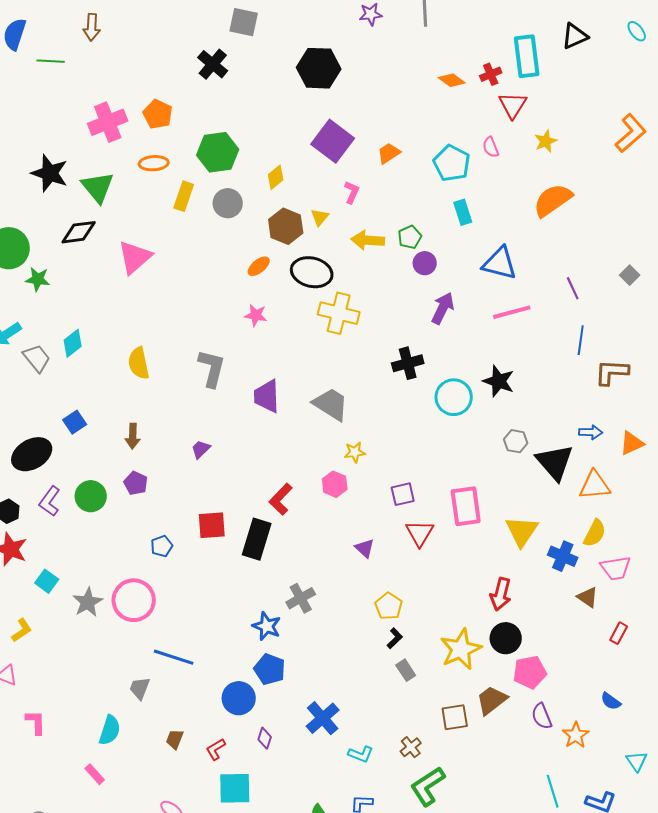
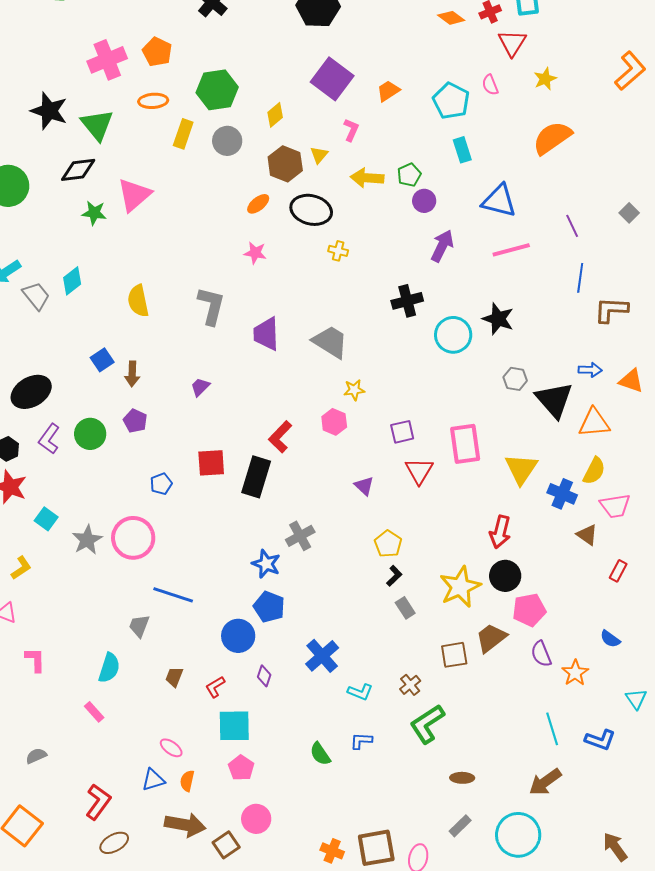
green star: (38, 279) -> (94, 213), moved
yellow cross: (339, 313) -> (338, 251), size x0.5
blue square: (75, 422) -> (102, 360), moved
orange triangle: (632, 443) -> (631, 381), turned 44

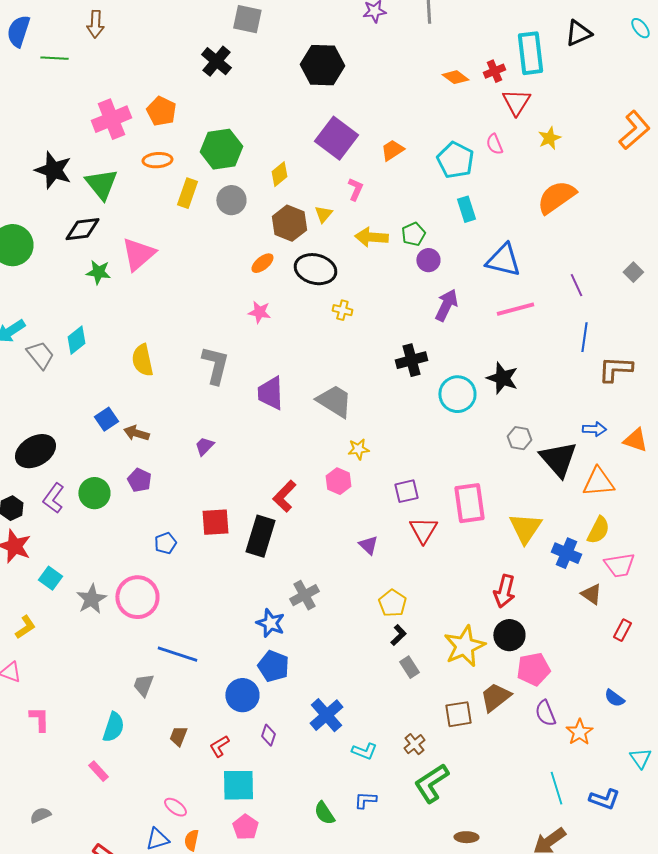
brown arrow: (132, 374) -> (136, 433), turned 105

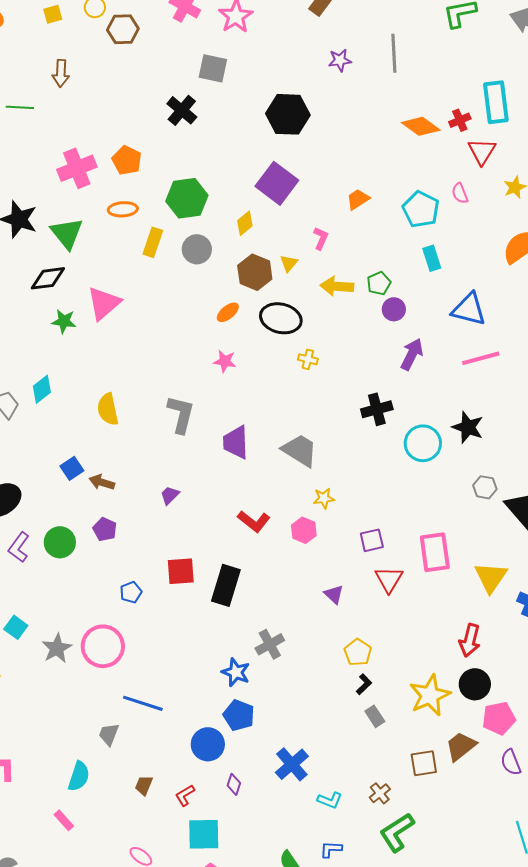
orange diamond: (455, 77) -> (421, 126), size x1.4
purple square: (336, 138) -> (277, 183), moved
red L-shape: (284, 496) -> (254, 521), moved, turned -96

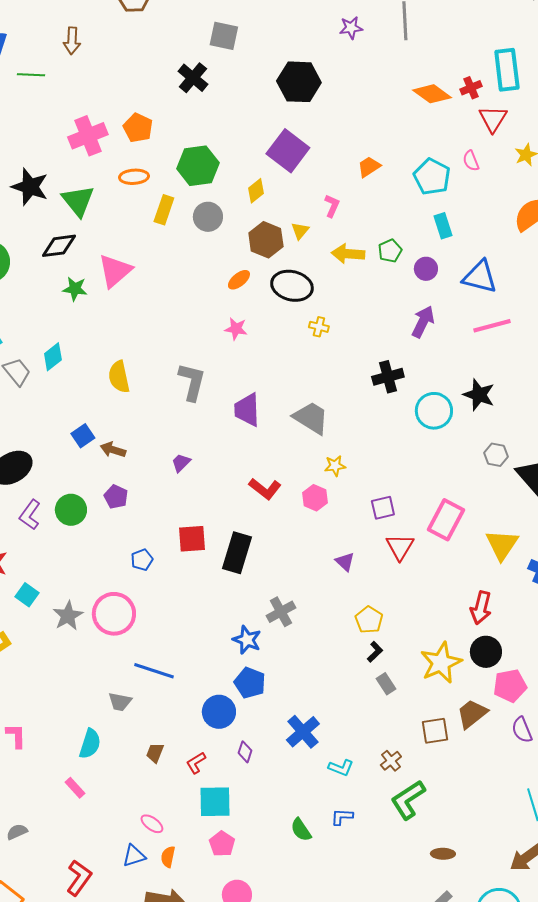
purple circle: (394, 309) -> (426, 269), moved
pink rectangle: (435, 552) -> (446, 520), turned 36
gray trapezoid: (109, 734) -> (120, 702), turned -100

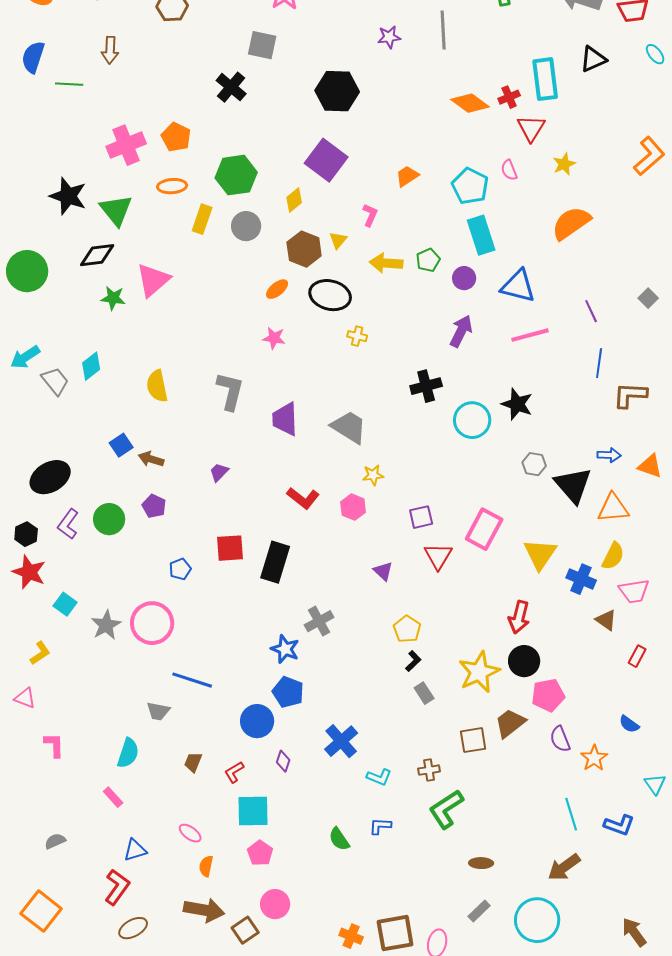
cyan rectangle: (443, 226) -> (481, 235), size x1.5
brown cross: (391, 761) -> (429, 770), turned 30
blue triangle: (134, 856) -> (135, 850), moved

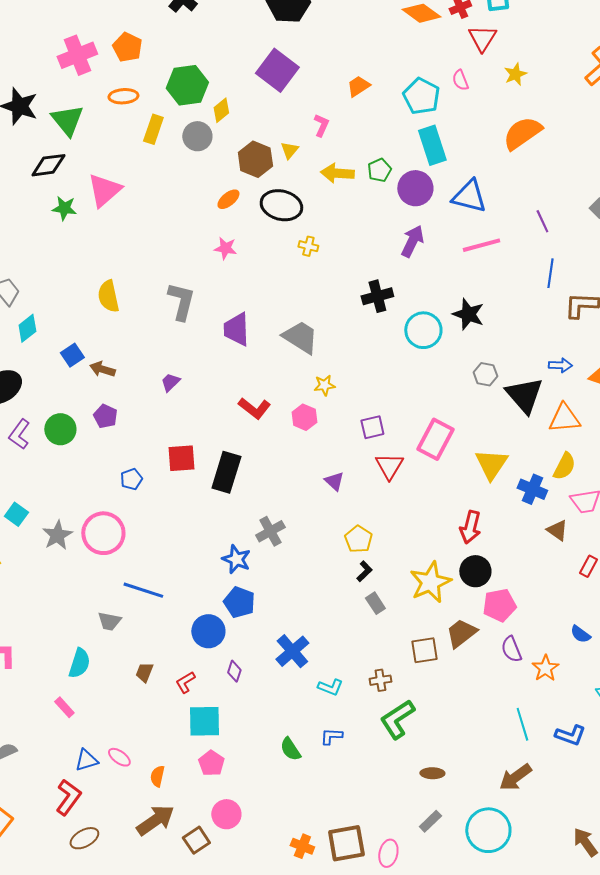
yellow diamond: (294, 200) -> (221, 110), moved
purple circle: (464, 278) -> (415, 188), size x1.5
cyan diamond: (91, 366) -> (27, 328), moved
pink ellipse: (190, 833) -> (119, 757), moved
brown arrow: (204, 910) -> (155, 820), turned -45

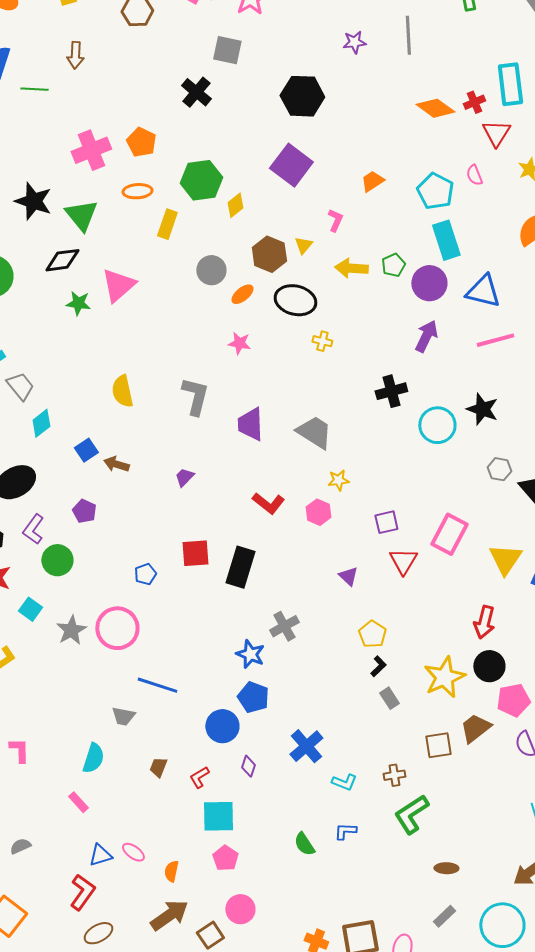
gray circle: (197, 136) -> (211, 270), moved
purple pentagon: (105, 416) -> (84, 511), moved
green circle: (60, 429) -> (57, 560), moved

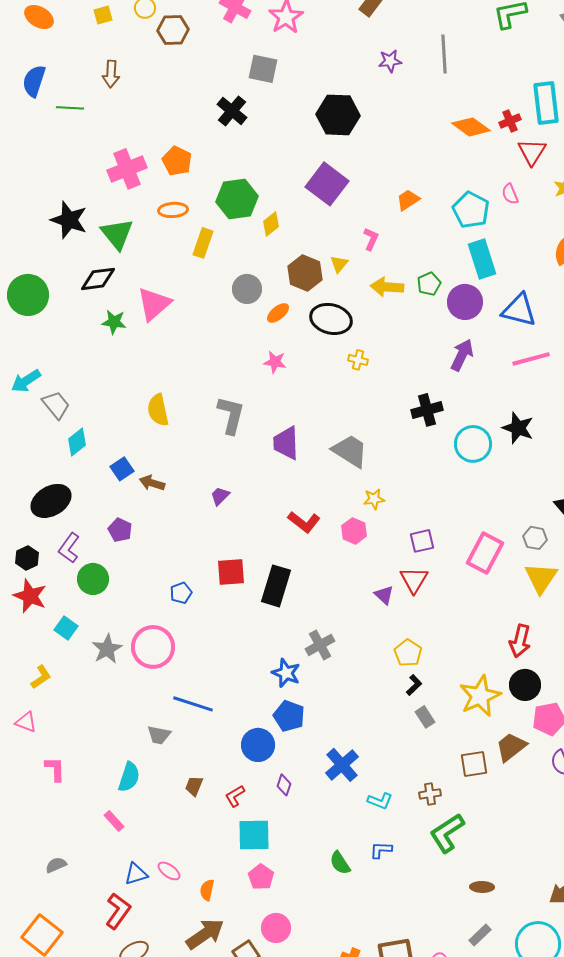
gray hexagon: (499, 469) -> (535, 538), moved
red triangle: (403, 561) -> (414, 580), moved

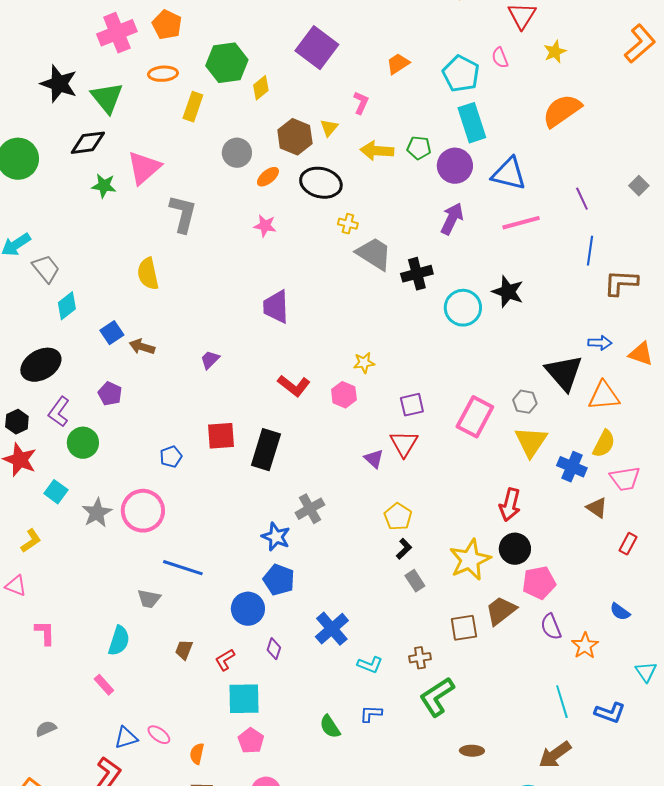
green pentagon: (429, 284) -> (419, 148), turned 30
gray L-shape: (231, 415) -> (183, 214), moved
gray trapezoid: (350, 451) -> (374, 254), moved

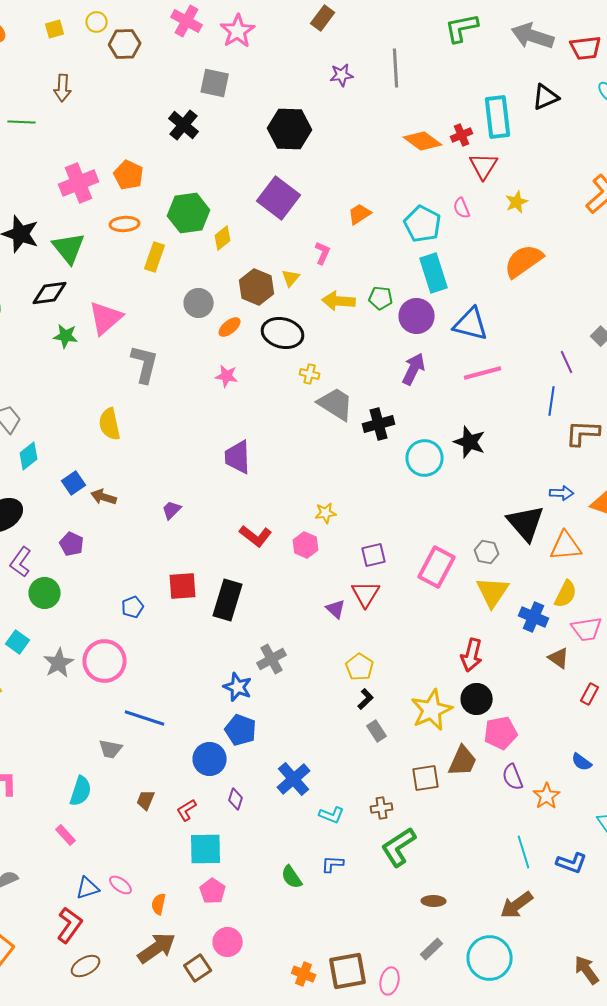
purple line: (582, 199) -> (567, 362), moved
brown trapezoid: (501, 611) -> (463, 761), turned 152

